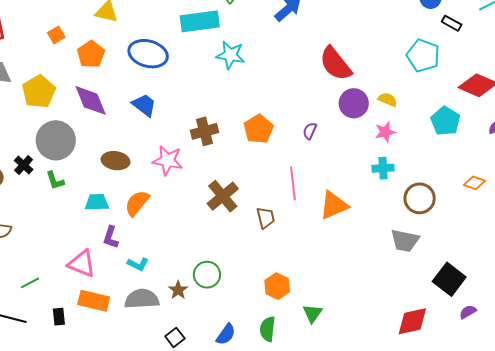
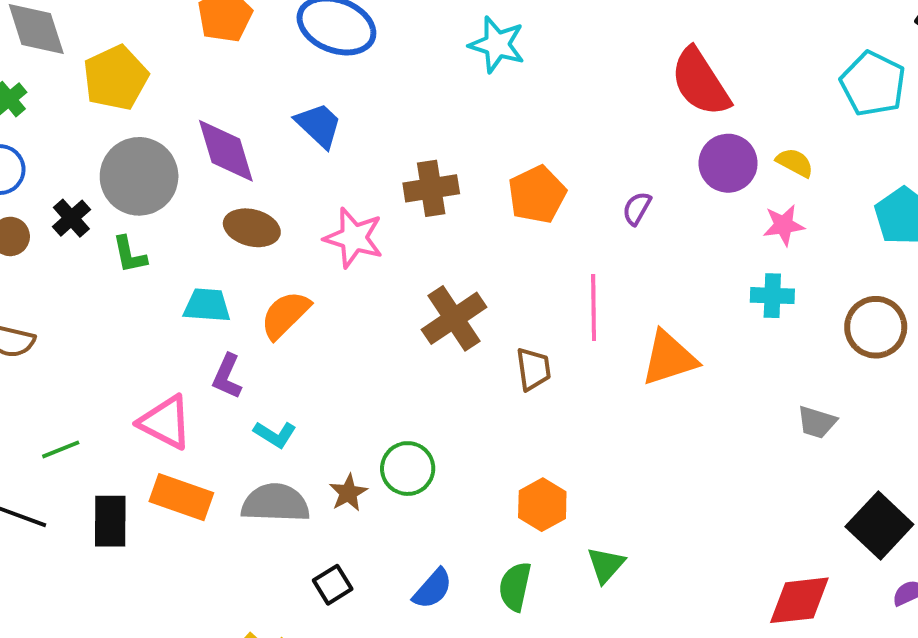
purple diamond: (91, 100) -> (226, 151), moved
brown circle: (420, 198) -> (876, 327), moved
gray trapezoid: (405, 241) -> (817, 422), moved, size x0.7
black rectangle: (59, 317) -> (110, 521), size x1.5

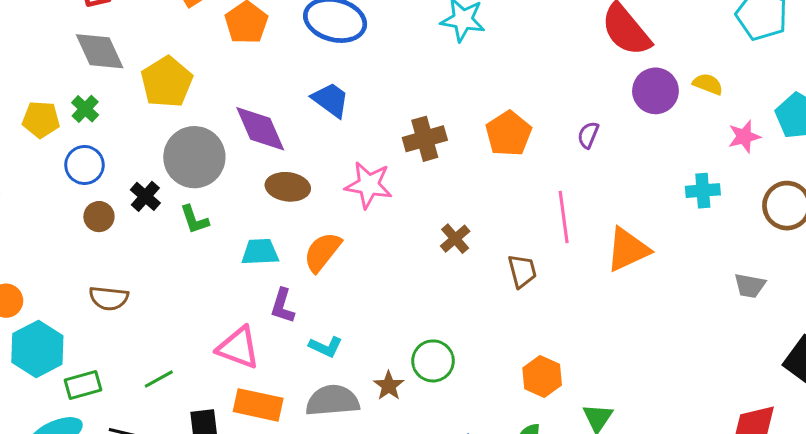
pink star: (784, 225) -> (744, 137), moved
brown cross: (454, 318) -> (455, 239), size x0.6

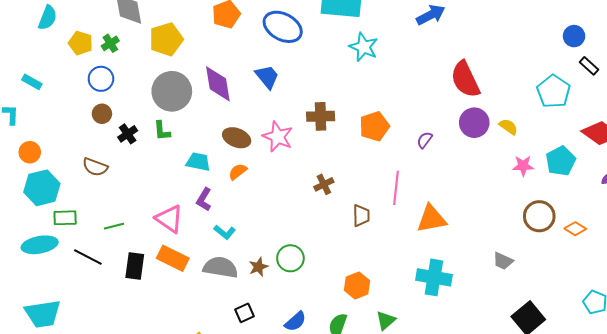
brown ellipse: (288, 187) -> (237, 138), moved
cyan cross: (703, 191) -> (434, 277), moved, size x1.6
black cross: (145, 196) -> (128, 134), moved
orange semicircle: (322, 252) -> (238, 172), size x0.7

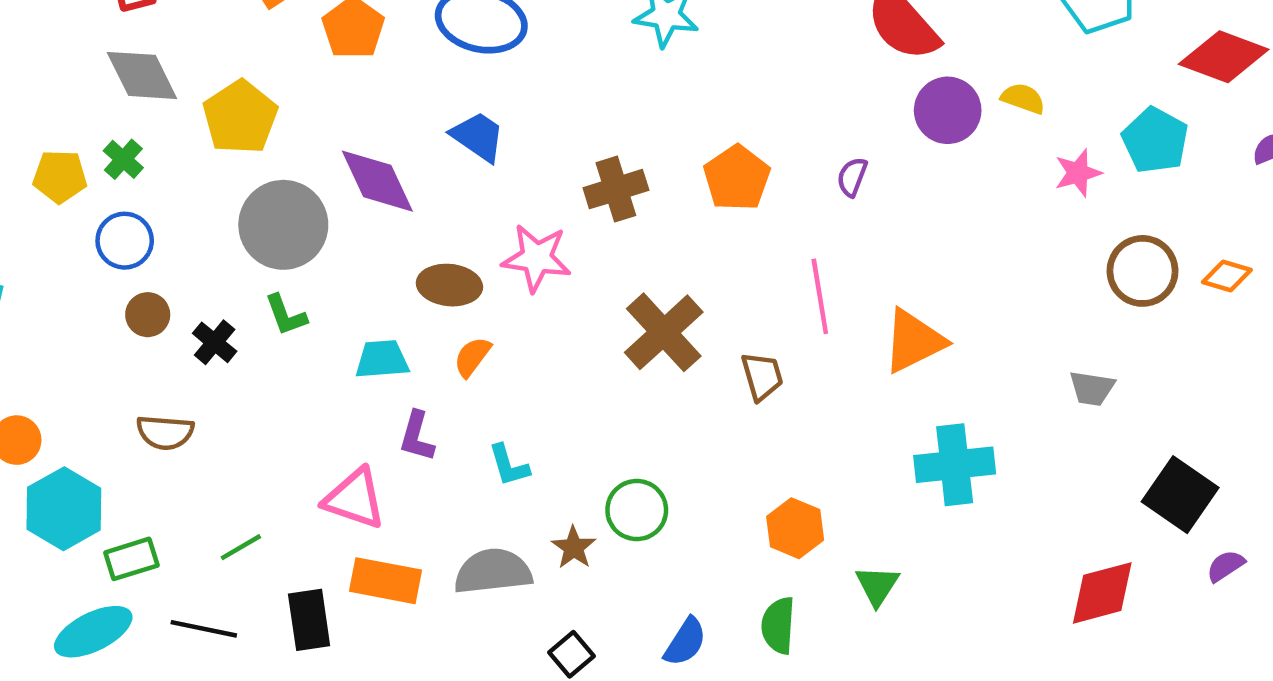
brown cross: (324, 184) -> (664, 332), size x1.8
cyan L-shape: (225, 232) -> (509, 465), moved, turned 50

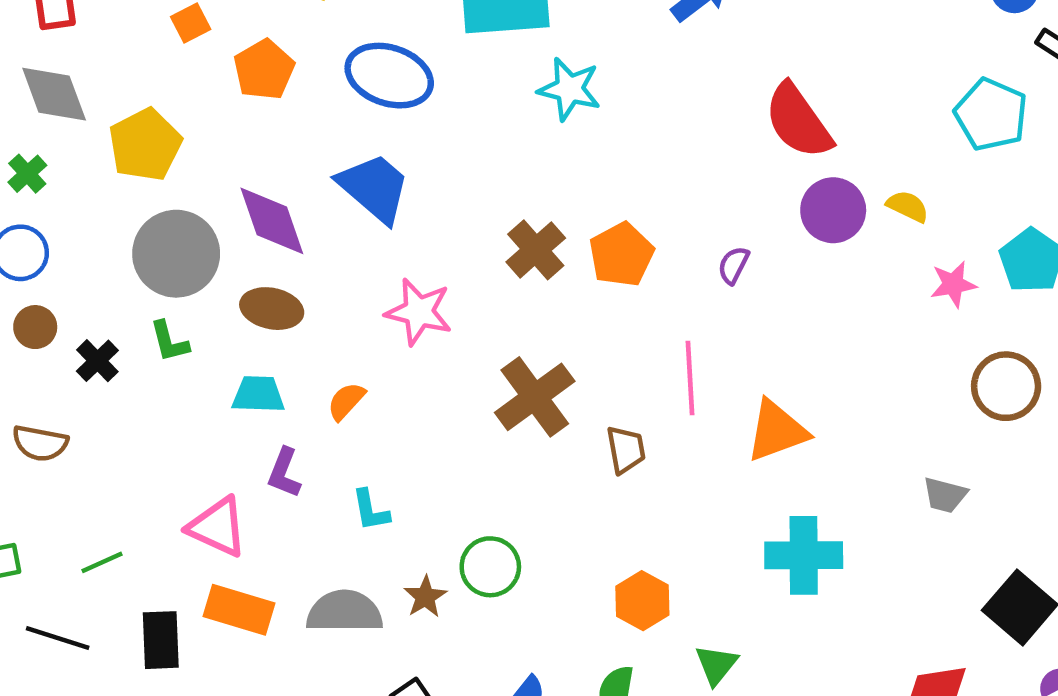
blue trapezoid: (478, 137) -> (374, 188), size x1.4
brown cross: (616, 189) -> (536, 250), moved, turned -30
brown ellipse: (449, 285) -> (272, 309), moved

